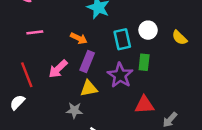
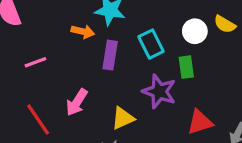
white circle: (148, 30) -> (195, 31), moved
orange arrow: (79, 38) -> (83, 31), moved
purple rectangle: (87, 61) -> (110, 55), moved

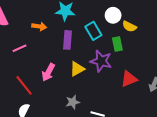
yellow semicircle: (225, 24) -> (129, 26), moved
orange arrow: (83, 31) -> (39, 26), moved
white circle: (195, 31) -> (113, 15), moved
yellow triangle: (123, 118) -> (77, 69), moved

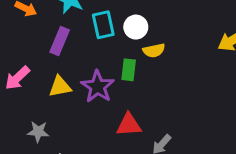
yellow semicircle: (129, 26) -> (154, 50), turned -56
cyan rectangle: (93, 31) -> (103, 25), moved

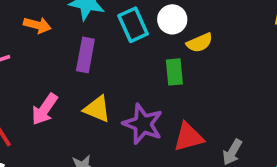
yellow triangle: (60, 87) -> (97, 109), turned 45
purple star: (98, 87) -> (143, 124), moved

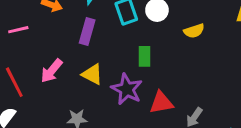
yellow semicircle: (200, 43) -> (194, 31), moved
green rectangle: (174, 72) -> (144, 56), moved

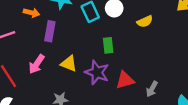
purple rectangle: (87, 32) -> (50, 31), moved

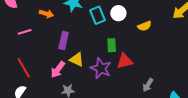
purple rectangle: (50, 31) -> (64, 41), moved
pink arrow: (37, 64) -> (58, 70), moved
red triangle: (125, 80) -> (125, 61), moved

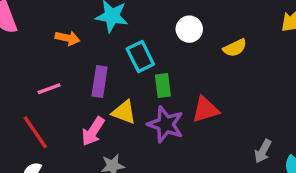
cyan rectangle: (97, 15) -> (140, 57), moved
pink line: (25, 32) -> (49, 89), moved
green rectangle: (112, 45) -> (163, 85), moved
gray arrow: (148, 85) -> (263, 151), moved

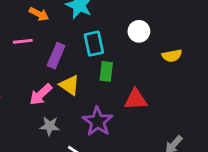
pink line: (49, 89) -> (23, 41), moved
purple star: (166, 124) -> (98, 121), moved

